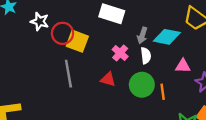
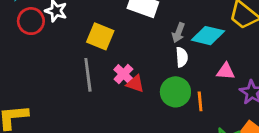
red circle: (62, 33) -> (31, 21), moved
pink cross: (120, 53) -> (123, 74), moved

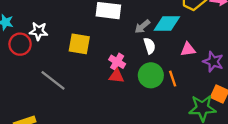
gray arrow: (178, 33) -> (142, 27), turned 42
pink cross: (123, 74) -> (117, 62), moved
gray line: (88, 75) -> (53, 80), moved, turned -32

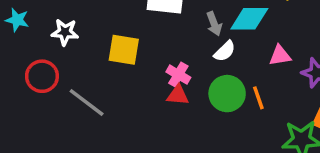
gray arrow: (142, 27) -> (214, 24), turned -70
red circle: (20, 44) -> (42, 76), moved
white semicircle: (150, 46) -> (225, 51), turned 63

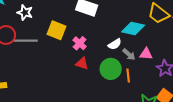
gray arrow: (214, 24) -> (129, 54), moved, turned -40
pink cross: (178, 75) -> (80, 43), moved
gray line: (87, 103) -> (26, 41), moved, turned -50

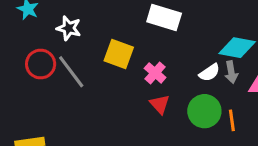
gray line: (26, 41) -> (71, 72), turned 55
gray arrow: (129, 54) -> (231, 72), moved, turned 40
red triangle: (82, 63) -> (160, 104), turned 32

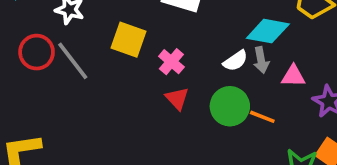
orange line: (232, 120) -> (262, 117), turned -60

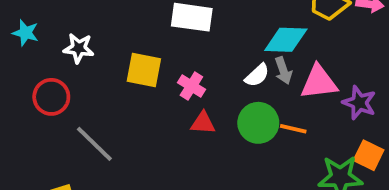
gray line: (73, 61) -> (94, 144), moved
pink triangle: (293, 76) -> (319, 82), size x1.5
red triangle: (177, 98) -> (203, 123), turned -35

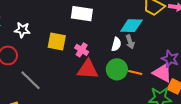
white semicircle: (257, 75) -> (116, 44), turned -32
pink triangle: (319, 82) -> (162, 73), moved, turned 35
red triangle: (203, 123) -> (88, 69), size x1.6

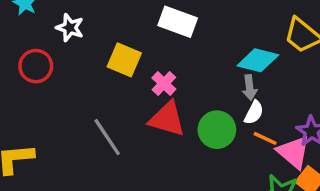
white semicircle: (116, 44) -> (254, 113), moved
orange line: (135, 72) -> (265, 138), moved
gray line: (31, 80) -> (107, 137), moved

